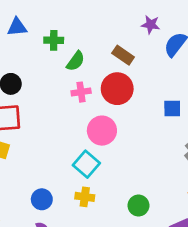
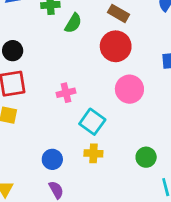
pink cross: (81, 92) -> (66, 93), moved
pink circle: (102, 131) -> (129, 89), moved

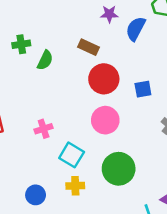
red circle: (116, 46) -> (104, 79), moved
green circle: (146, 157) -> (119, 169), moved, size x1.6

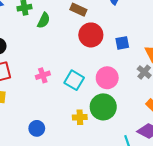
pink circle: (105, 120) -> (107, 78), moved
cyan square: (72, 155) -> (74, 80), moved
yellow cross: (75, 186) -> (80, 117), moved

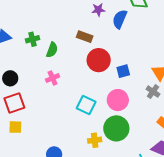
blue square: (122, 43) -> (123, 71), moved
pink cross: (43, 75) -> (53, 78), moved

